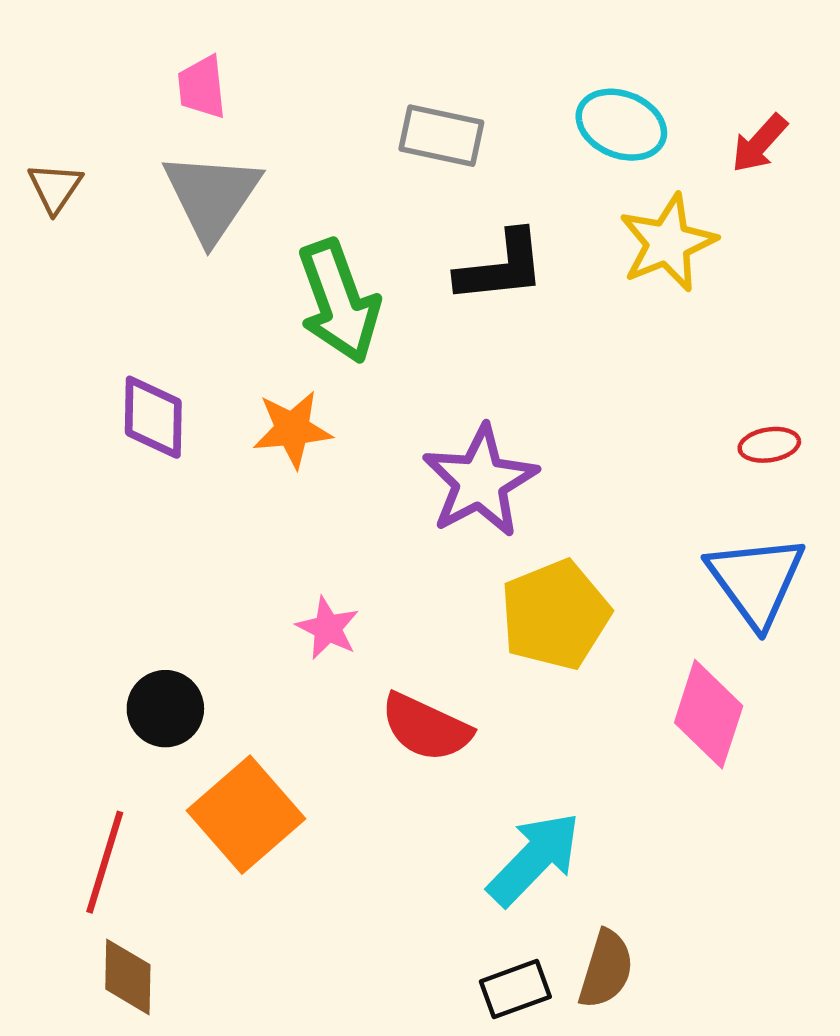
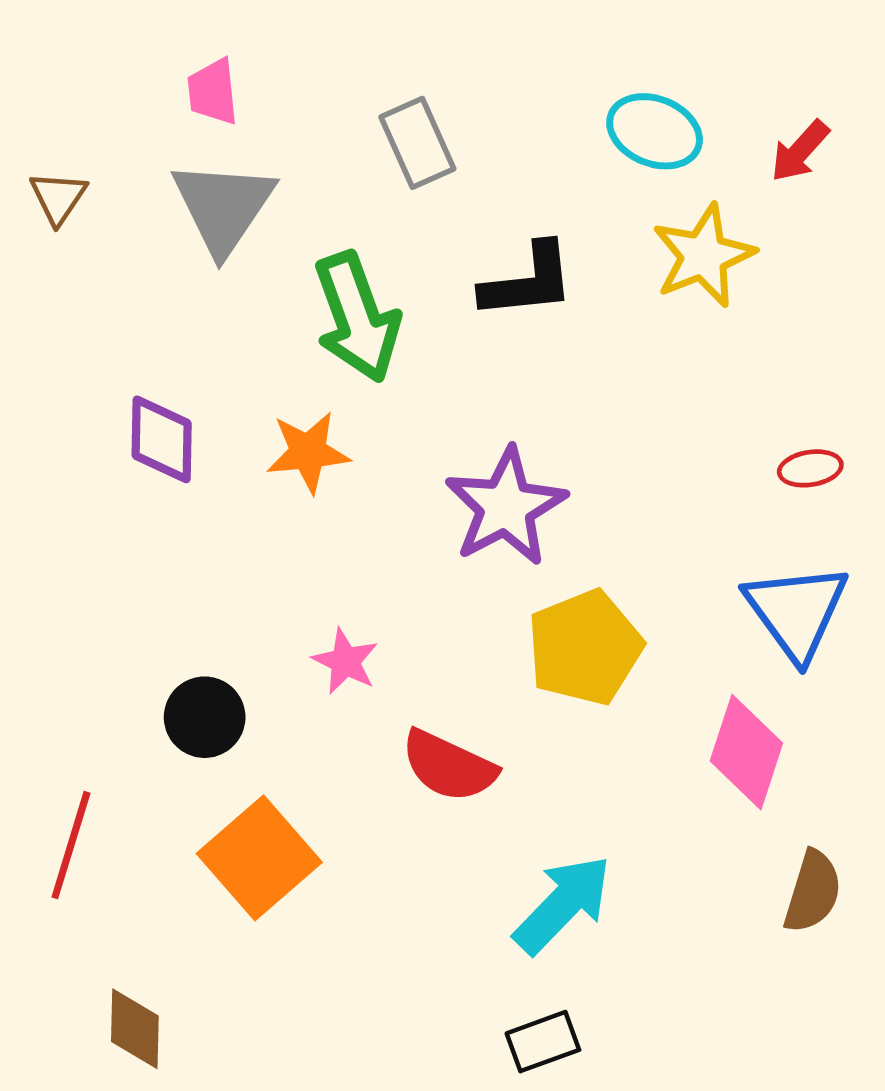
gray rectangle: (441, 136) -> (417, 143), moved, turned 54
black circle: (165, 709) -> (205, 717), moved
red line: (105, 862) -> (71, 845), moved
brown semicircle: (606, 969) -> (813, 892), moved

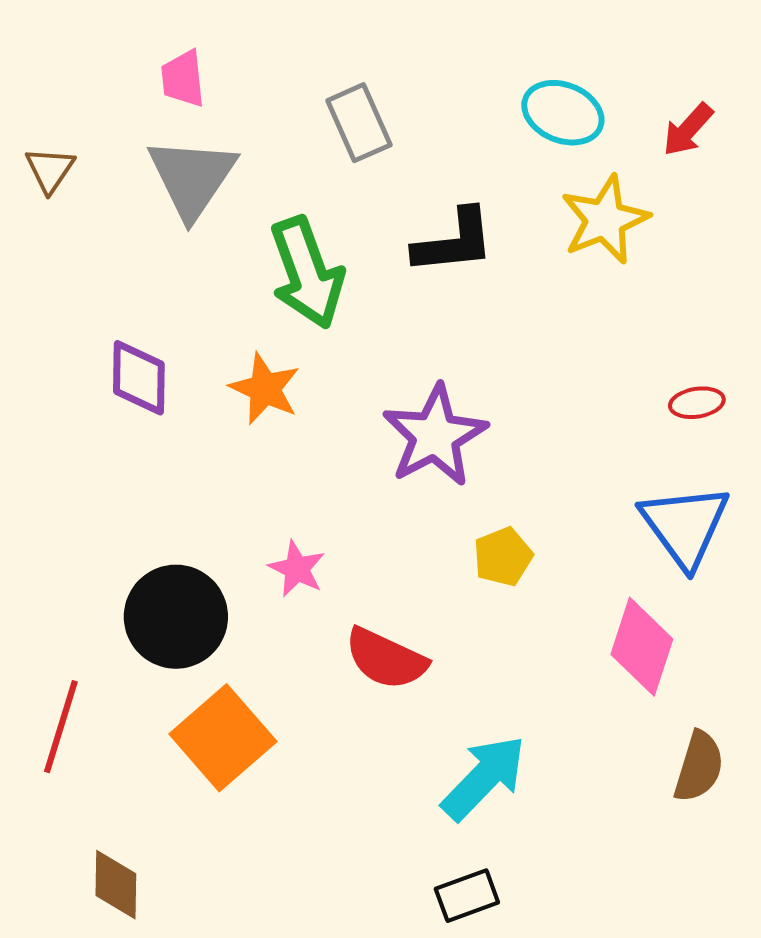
orange star: (308, 452) -> (265, 389), turned 30
yellow pentagon: (585, 647) -> (503, 557), size x0.6
black circle: (205, 717) -> (176, 617), size x1.5

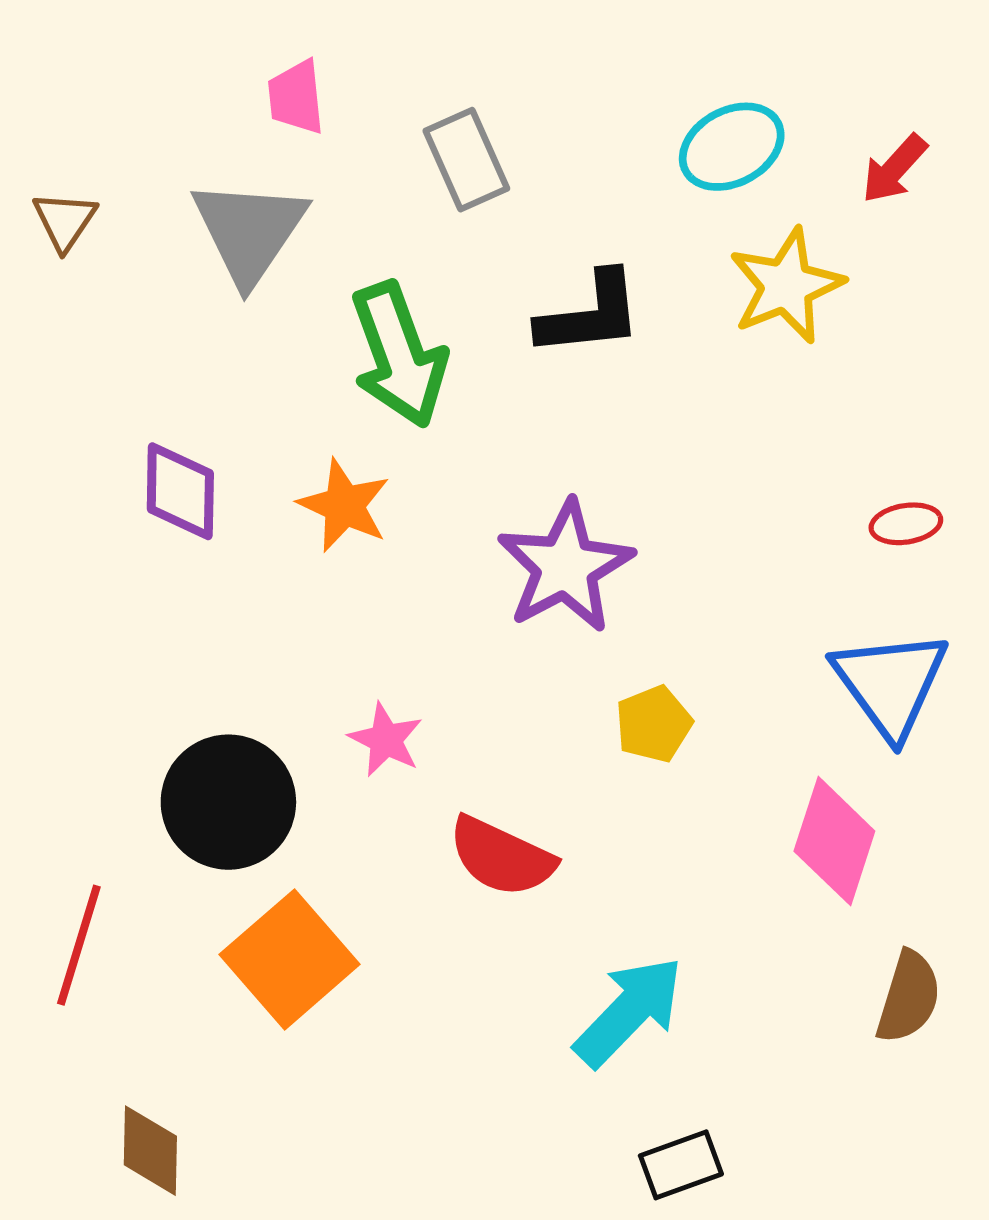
pink trapezoid: (183, 79) -> (296, 97), moved
cyan ellipse: (563, 113) -> (732, 147), turned -50
black rectangle: (467, 896) -> (681, 1165), moved

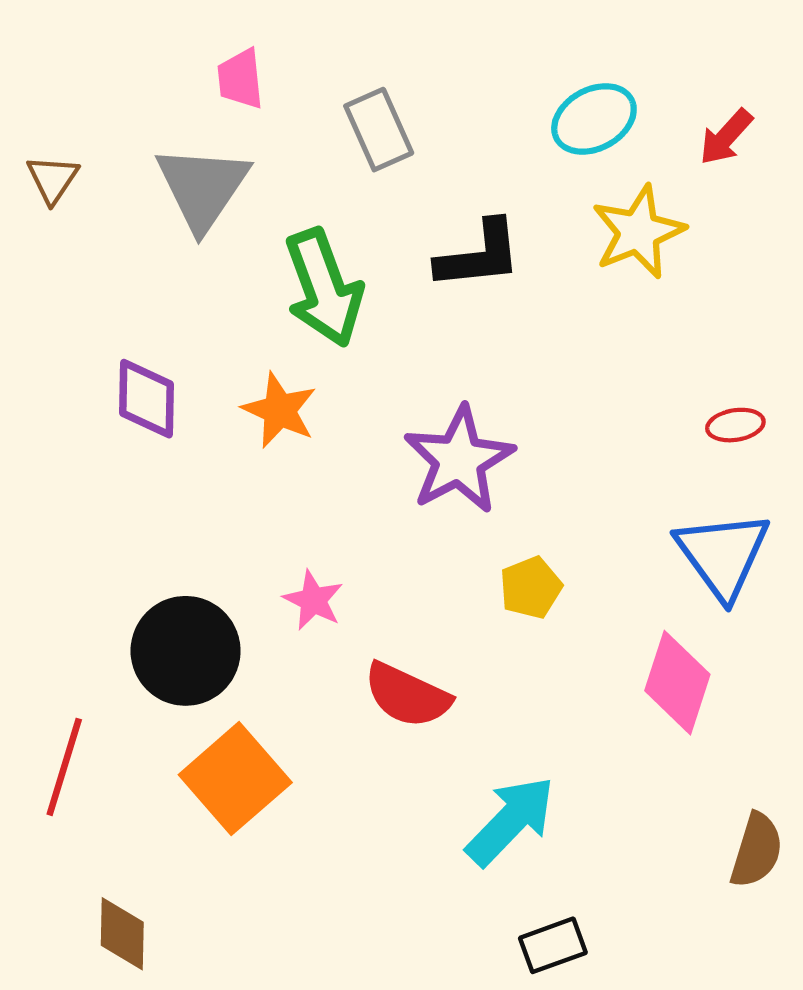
brown semicircle: (909, 997) -> (757, 850), moved

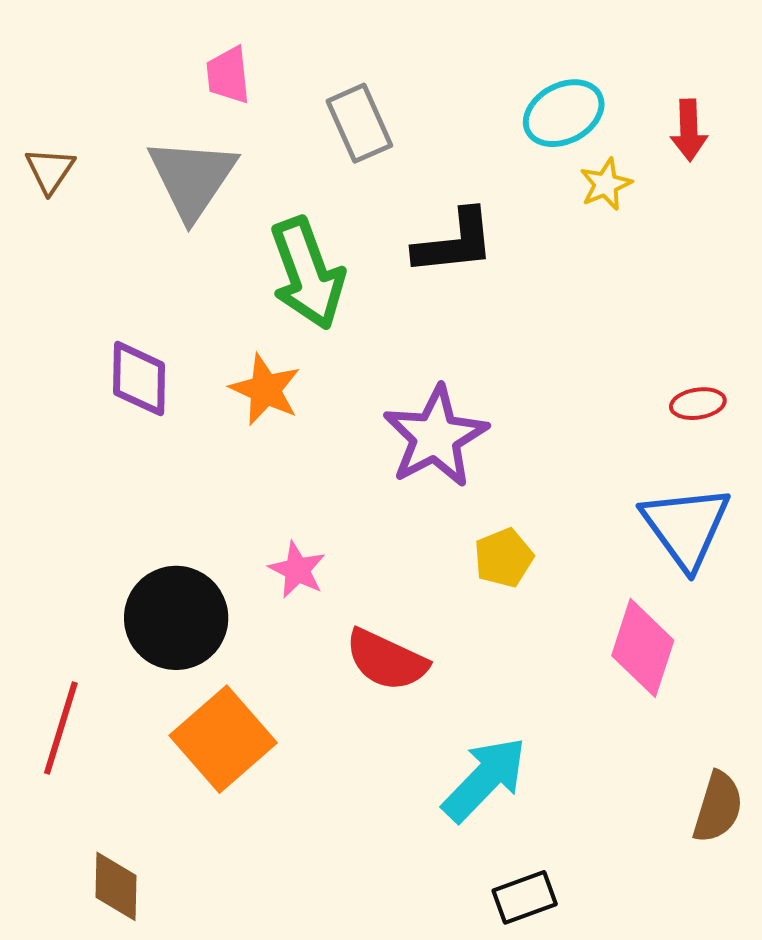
red arrow: (726, 137) -> (689, 130), turned -44
yellow star: (638, 232) -> (606, 184), moved, size x0.6

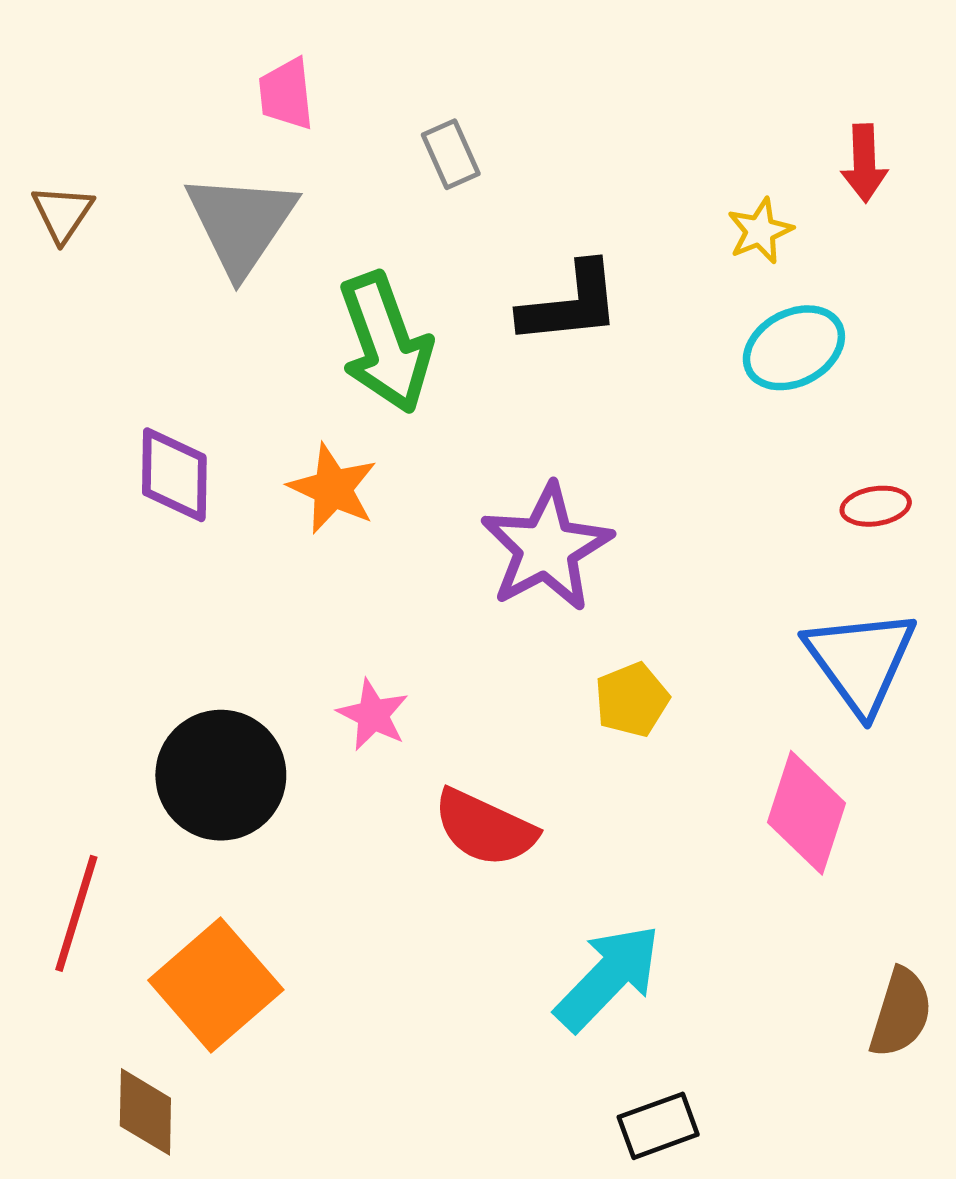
cyan ellipse: (564, 113) -> (794, 348), moved
gray rectangle: (359, 123) -> (451, 154), size x0.7
orange square: (223, 739) -> (216, 985), moved

